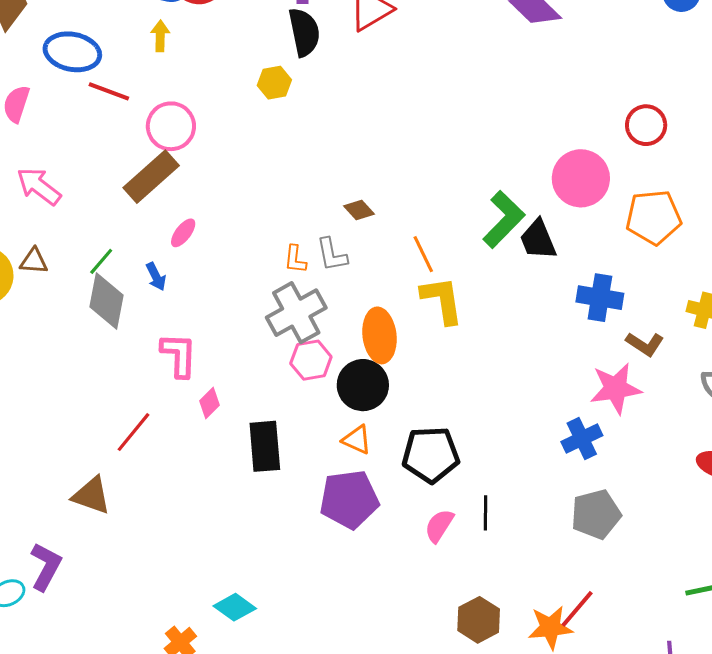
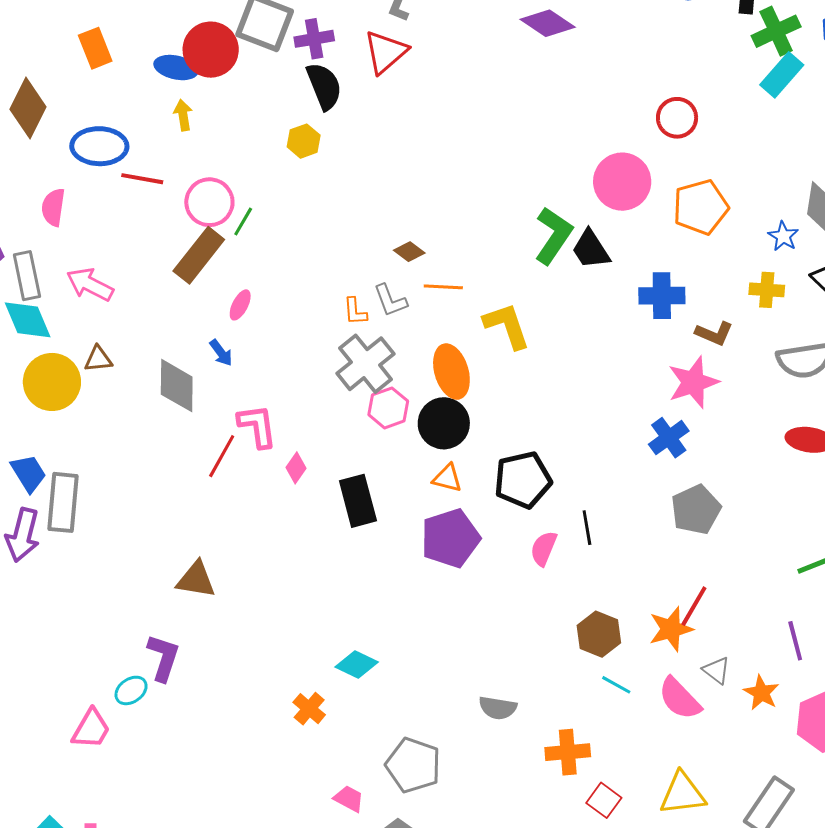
orange line: (423, 254) -> (443, 287), moved, turned -51
green line: (101, 261) -> (243, 221), moved
red line: (134, 432) -> (222, 456), moved

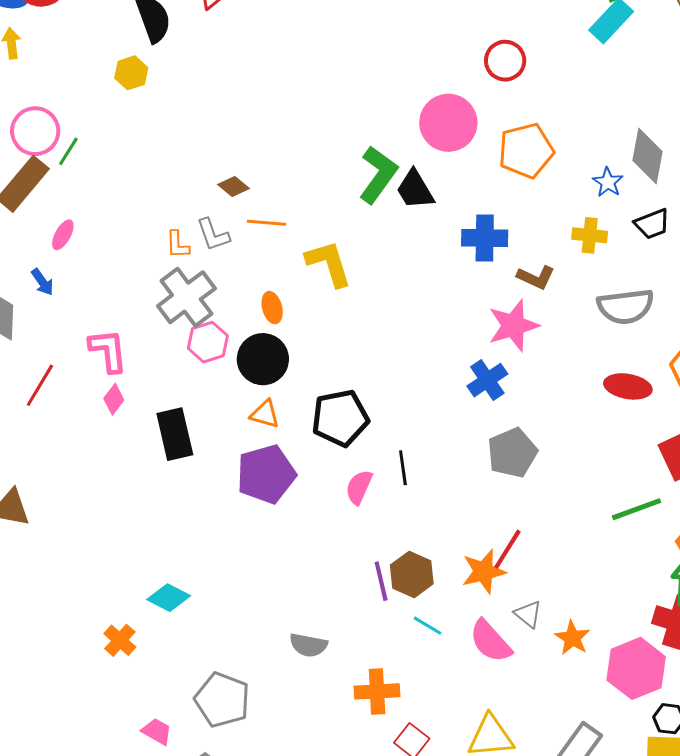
orange ellipse: (451, 372) -> (272, 308), size x0.6
pink L-shape: (257, 426) -> (108, 351), moved
purple line: (795, 641) -> (381, 581), moved

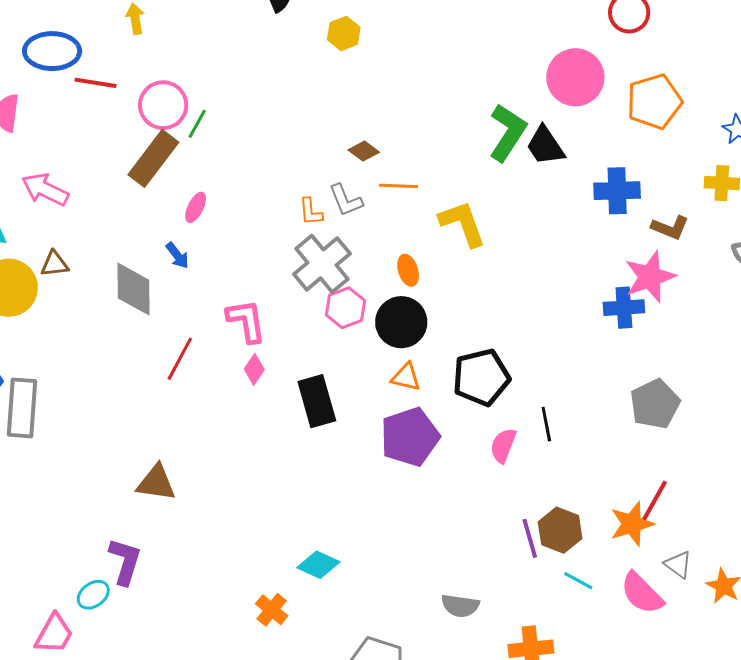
yellow hexagon: (131, 73) -> (344, 34), moved
blue cross: (487, 380) -> (624, 308), moved, turned 33

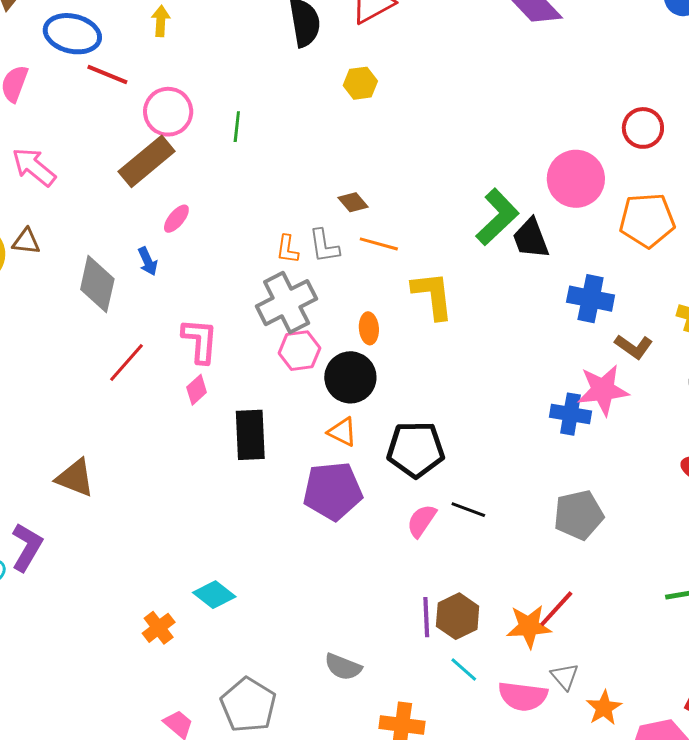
green line: (197, 124) -> (237, 127), moved, turned -36
black line: (546, 424) -> (468, 510), turned -72
pink semicircle: (642, 593) -> (523, 696), turned -51

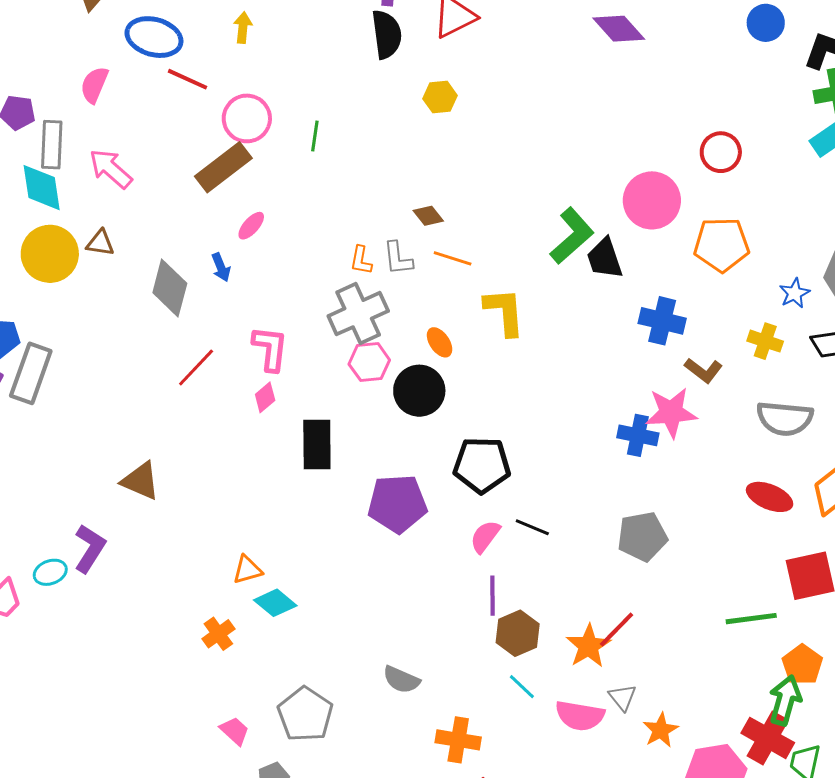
orange ellipse: (369, 328) -> (440, 342), turned -32
orange triangle: (342, 432) -> (247, 570), moved, turned -44
purple line: (426, 617) -> (492, 596), moved
orange star: (529, 626) -> (588, 646), turned -30

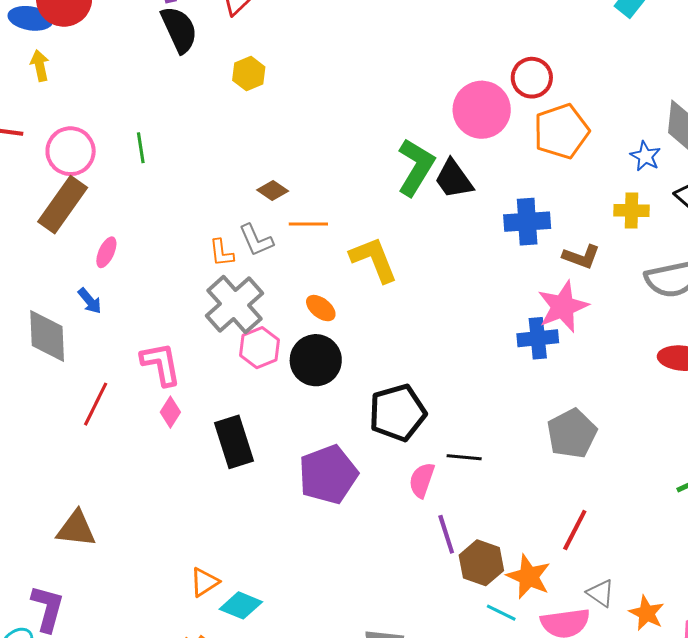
red circle: (721, 152) -> (532, 78), moved
orange star: (588, 646) -> (529, 577), moved

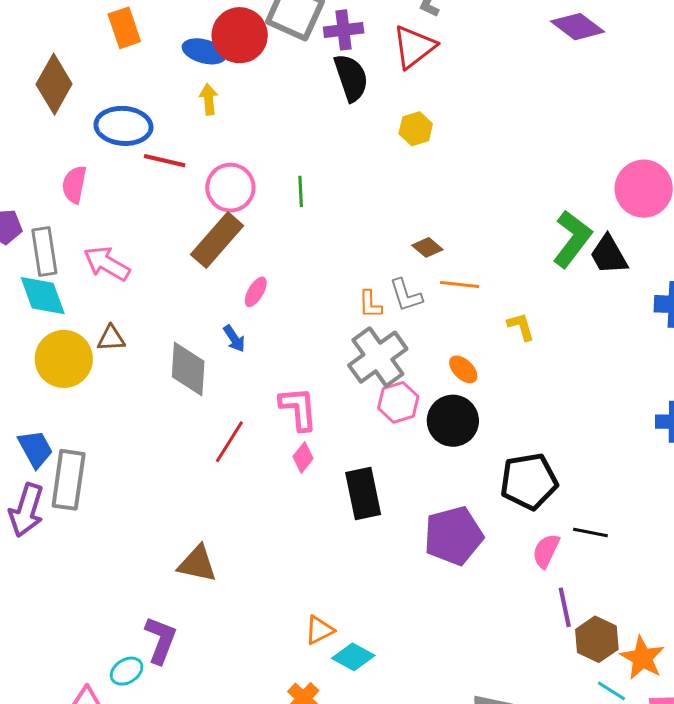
yellow L-shape: (374, 260) -> (521, 327), size x0.6

